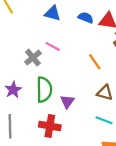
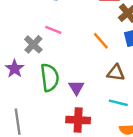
purple star: (13, 90) -> (15, 69), moved
red cross: (50, 126) -> (78, 120), moved

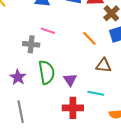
gray cross: (33, 44) -> (31, 44), turned -35
purple star: (15, 69) -> (18, 77), moved
cyan line: (118, 103) -> (96, 93), moved

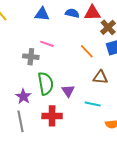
purple star: (18, 77) -> (23, 96), moved
red cross: (73, 108) -> (52, 116), moved

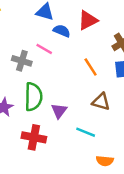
blue semicircle: (72, 13) -> (62, 31), moved
red triangle: (92, 13) -> (88, 20), moved, turned -36

